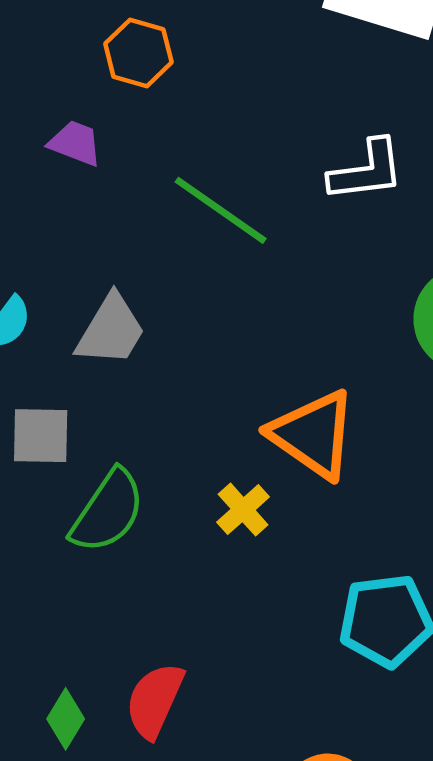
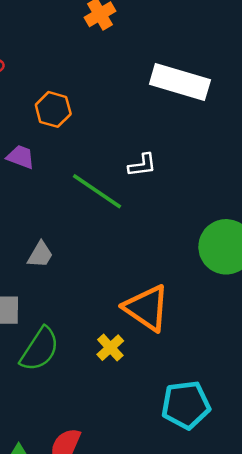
white L-shape: (367, 171) -> (142, 165), moved, size x0.7
gray trapezoid: (111, 330) -> (40, 255), size x0.7

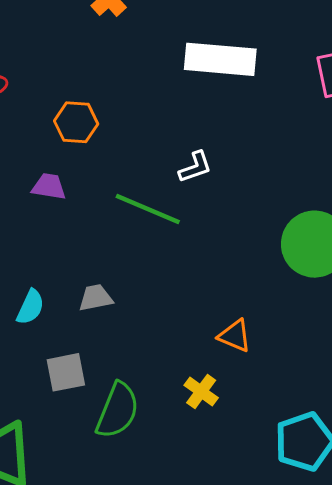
gray trapezoid: (40, 255) -> (96, 298), turned -120
orange triangle: (147, 308) -> (235, 336), size x0.6

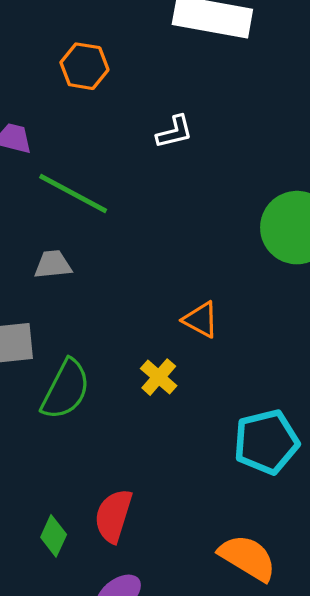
orange hexagon: (76, 122) -> (84, 66), moved
green line: (148, 209) -> (73, 193), moved

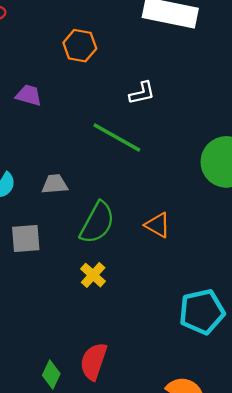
green line: (73, 193) -> (117, 137), moved
yellow cross: (159, 377) -> (93, 275), moved
green semicircle: (66, 389) -> (97, 223), moved

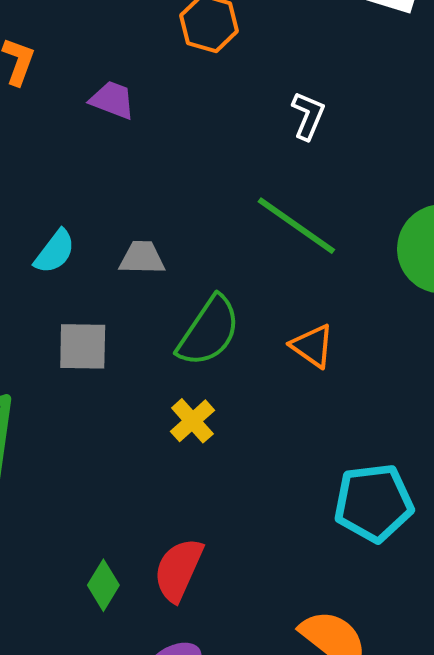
white L-shape: (142, 93) -> (308, 116), turned -60
green line: (117, 137) -> (296, 226), moved

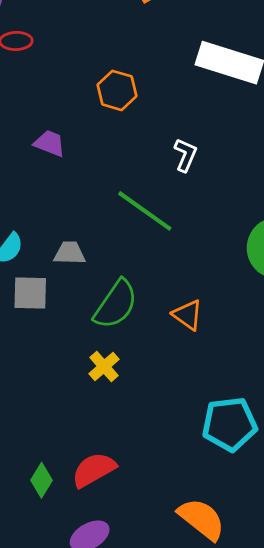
green line: (296, 226) -> (145, 211), moved
gray square: (83, 346) -> (30, 293), moved
red semicircle: (178, 570) -> (94, 470), turned 36

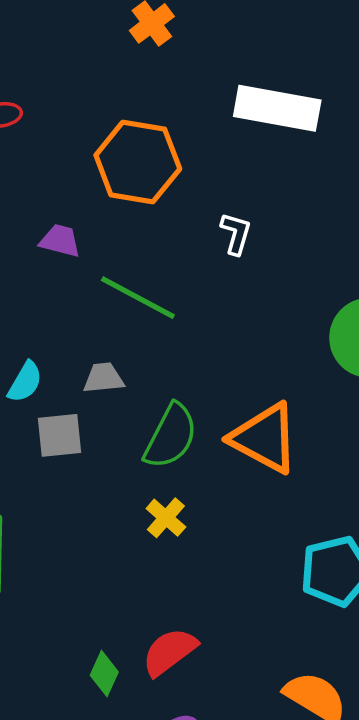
orange hexagon: (117, 90) -> (138, 162), size x1.6
green line: (145, 211) -> (138, 298), moved
orange triangle: (188, 315) -> (265, 438), size x1.8

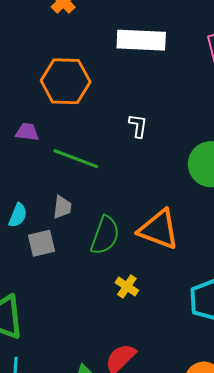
white L-shape: (236, 234) -> (138, 126), moved
gray trapezoid: (103, 378) -> (62, 207), turned 110
yellow cross: (166, 518) -> (127, 286), moved

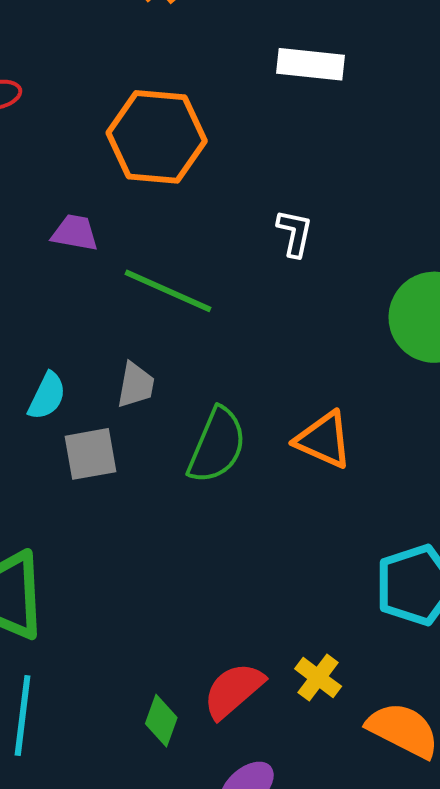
white rectangle: (141, 40) -> (311, 64), size x0.7
orange triangle: (159, 229) -> (324, 440), size x0.7
yellow cross: (127, 286) -> (318, 678), moved

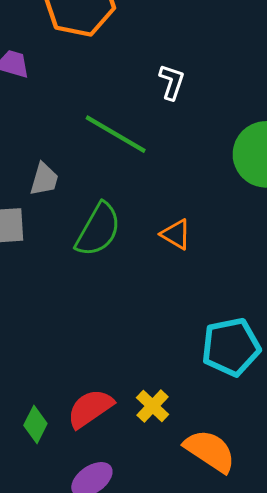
green line: (168, 291) -> (116, 134), moved
orange triangle: (324, 440) -> (176, 234), size x0.7

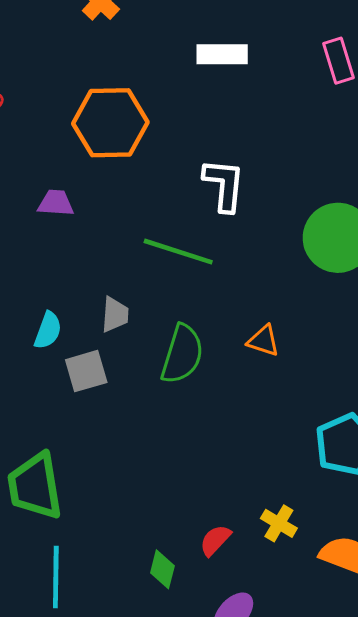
white L-shape: (172, 82) -> (224, 185), size x1.5
red semicircle: (90, 408) -> (215, 540), size x0.7

